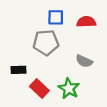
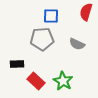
red semicircle: (86, 22) -> (86, 12), moved, turned -72
gray semicircle: (84, 61) -> (77, 44), moved

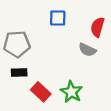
red semicircle: (86, 12) -> (98, 27), moved
gray pentagon: (42, 39) -> (17, 44), moved

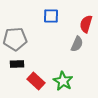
gray semicircle: (87, 50) -> (77, 44), turned -91

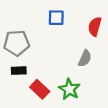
gray semicircle: (77, 44) -> (85, 58), moved

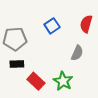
blue square: (56, 18) -> (52, 26), moved, turned -35

